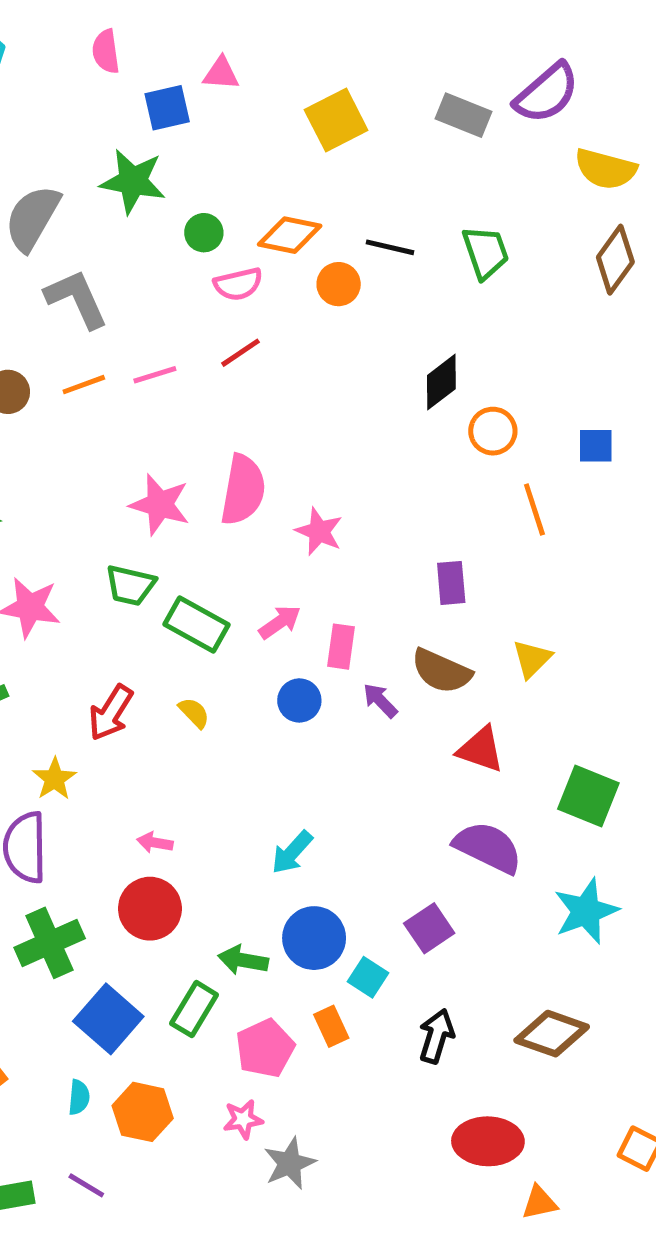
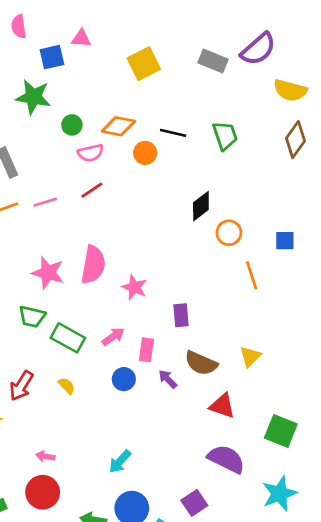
purple rectangle: (451, 583) -> (181, 315), moved

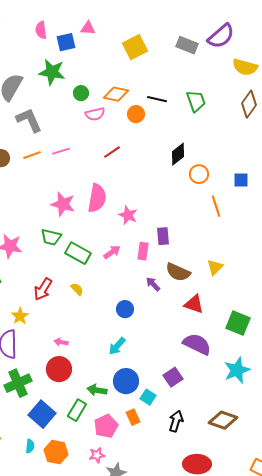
pink semicircle: (19, 26) -> (41, 30), moved
red line: (92, 190) -> (112, 152), moved
pink rectangle: (146, 350) -> (143, 251), moved
blue circle: (124, 379) -> (125, 309), moved

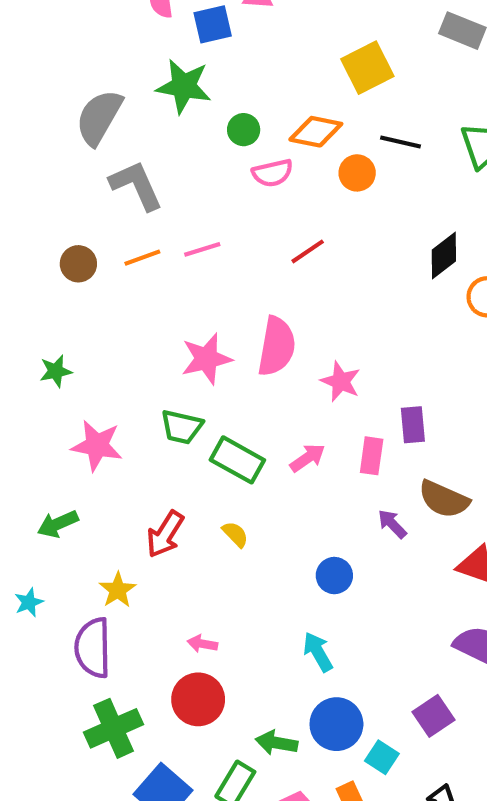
yellow square: (135, 47) -> (367, 68), moved
pink star: (63, 204) -> (206, 359), turned -30
cyan arrow: (117, 346) -> (318, 652), turned 108

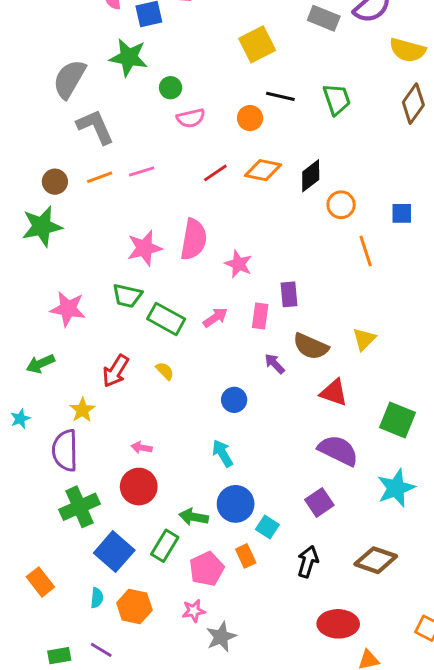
orange diamond: (316, 132) -> (263, 170), moved
green star: (56, 371) -> (42, 226), moved, size x1.8
purple square: (433, 716) -> (319, 502), moved

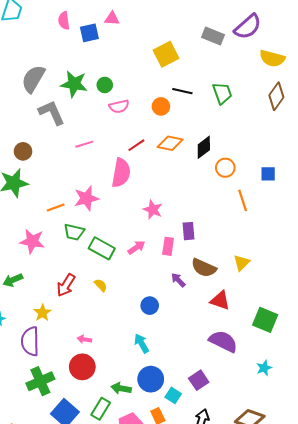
green star: (129, 57) -> (74, 84), moved
orange line: (100, 177) -> (56, 208), moved
pink semicircle: (194, 239) -> (121, 173), moved
cyan star: (396, 488) -> (264, 368), size x0.6
purple square: (319, 502) -> (199, 380), moved

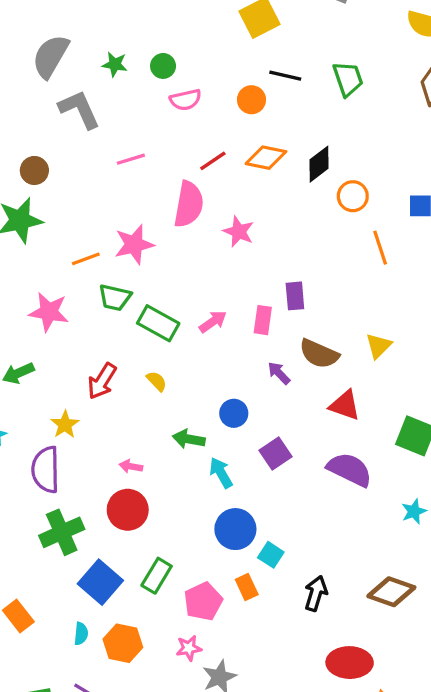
green star: (74, 84) -> (115, 64), size x0.6
pink star: (153, 210) -> (239, 232), moved
purple square: (199, 380) -> (276, 453), moved
green arrow: (121, 388) -> (189, 439), moved

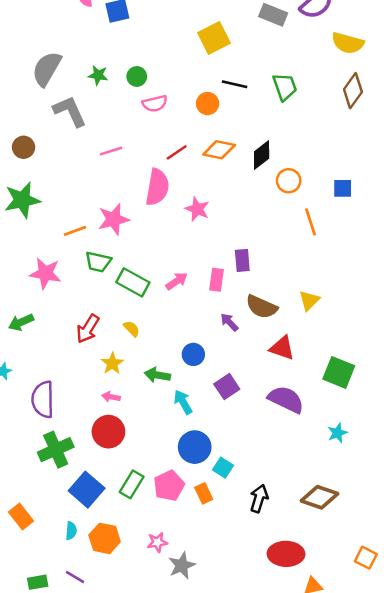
brown circle: (34, 170) -> (24, 147), moved
yellow star: (65, 425) -> (112, 363), moved
pink pentagon: (203, 601) -> (169, 486), moved

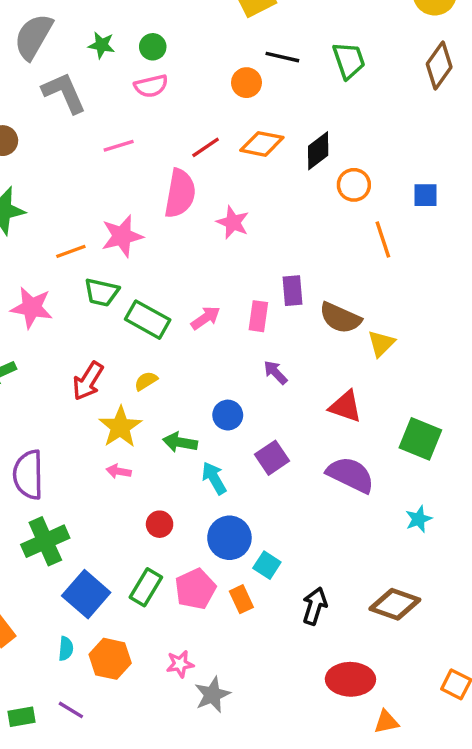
pink semicircle: (155, 104) -> (151, 86), moved
brown semicircle: (262, 307) -> (340, 318), moved
yellow semicircle: (132, 329) -> (146, 381), turned -78
yellow star: (112, 363) -> (120, 427), size x1.4
red circle: (108, 432) -> (160, 524), moved, size x0.6

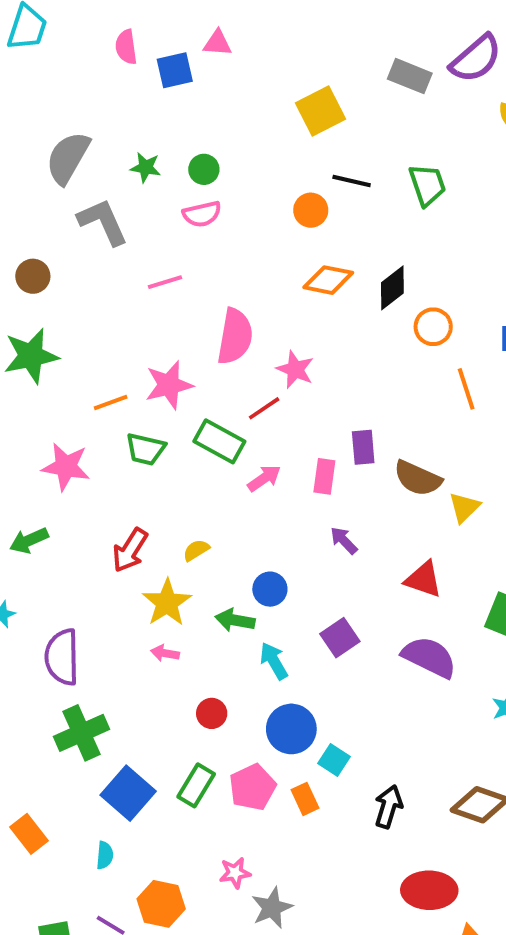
red line: (206, 147) -> (264, 408), moved
green rectangle: (148, 320) -> (219, 441), moved
blue circle: (228, 415) -> (270, 589), moved
orange hexagon: (110, 659) -> (161, 904), moved

